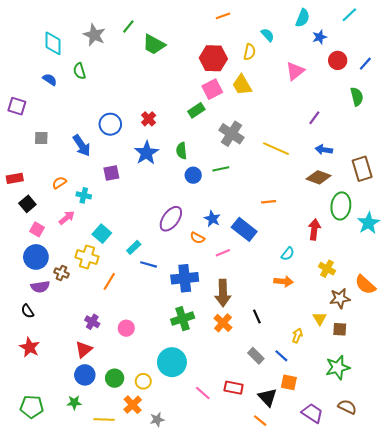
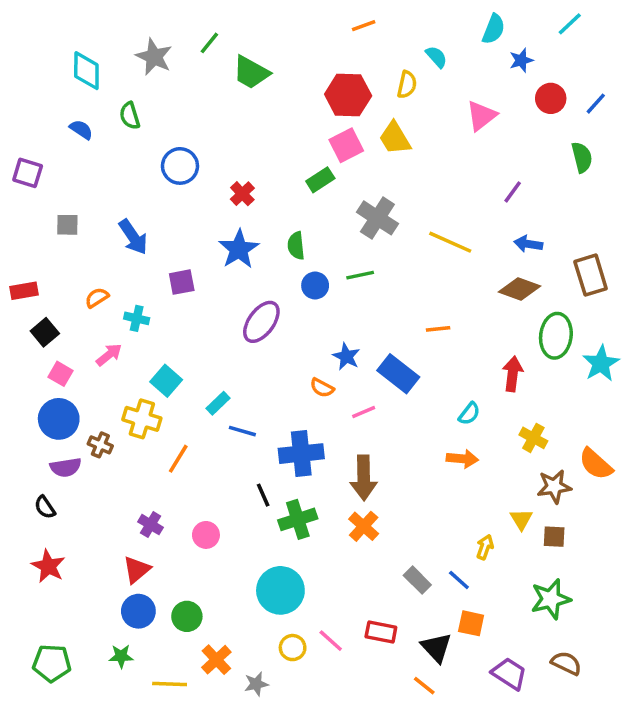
blue circle: (110, 124) -> (180, 166), moved
purple ellipse: (171, 219) -> (261, 322), moved
black line: (257, 316) -> (263, 495), moved
yellow circle: (143, 381) -> (293, 648), moved

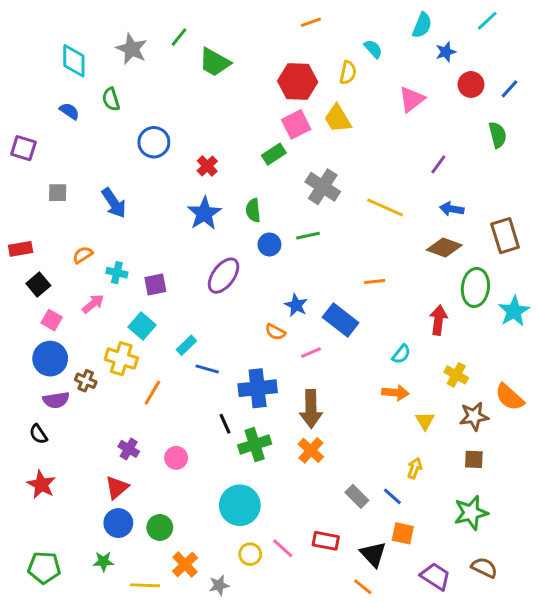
purple square: (182, 282) -> (155, 284), moved
yellow triangle: (521, 519) -> (425, 421), moved

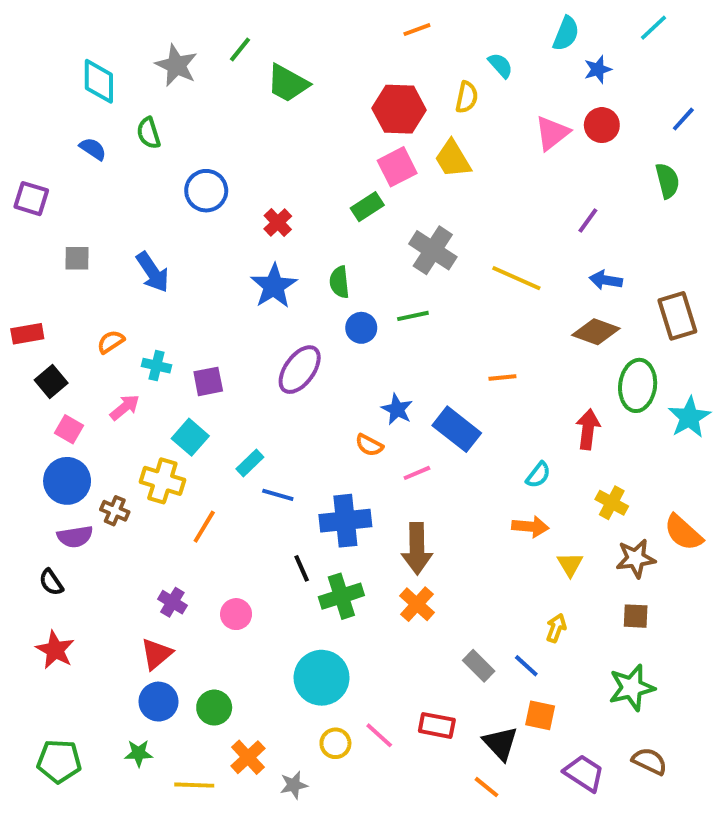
red circle: (471, 84) -> (602, 125), moved

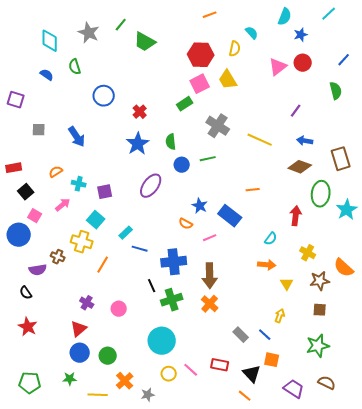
blue circle: (67, 481) -> (19, 235), moved

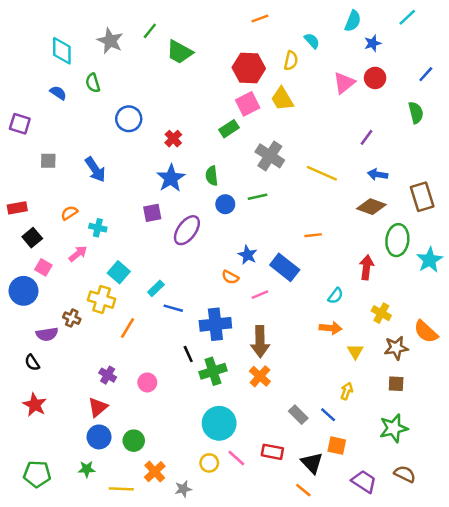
purple square: (105, 192) -> (152, 213), moved
cyan circle: (162, 341) -> (219, 423), moved

